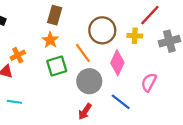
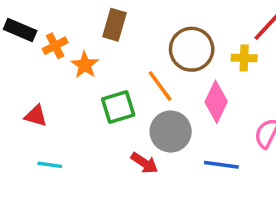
orange star: (50, 40) -> (85, 65), moved
orange cross: (18, 55) -> (55, 46), moved
blue line: (121, 102) -> (221, 165), turned -30
red arrow: (85, 112) -> (144, 163), moved, turned -91

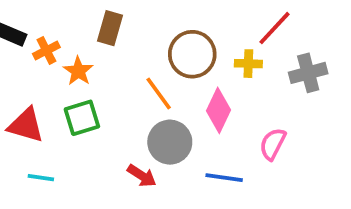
green square: (118, 107) -> (82, 118), moved
red triangle: (36, 116) -> (26, 125), size x1.5

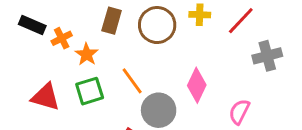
brown circle: (192, 54) -> (157, 25), moved
yellow cross: (248, 64) -> (200, 15), moved
orange line: (159, 93) -> (132, 81), moved

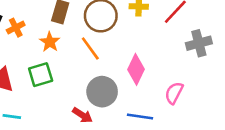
orange star: (87, 54) -> (50, 42), moved
orange line: (132, 81) -> (90, 48), moved

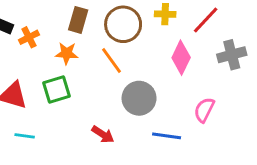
orange star: (50, 42) -> (67, 53), turned -30
pink diamond: (136, 69) -> (181, 58), moved
gray circle: (102, 92) -> (139, 98), moved

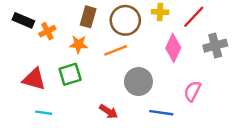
orange line: (112, 61) -> (116, 50), turned -75

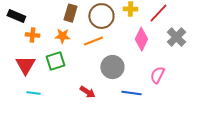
orange cross: (47, 31) -> (32, 35), moved, turned 32
gray cross: (215, 46) -> (176, 37), turned -30
red triangle: (34, 79) -> (25, 65), turned 45

